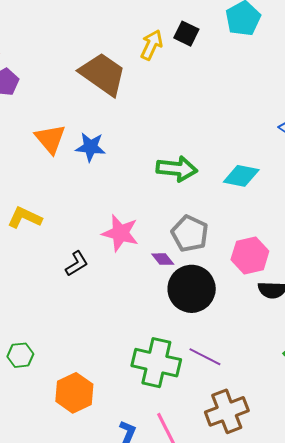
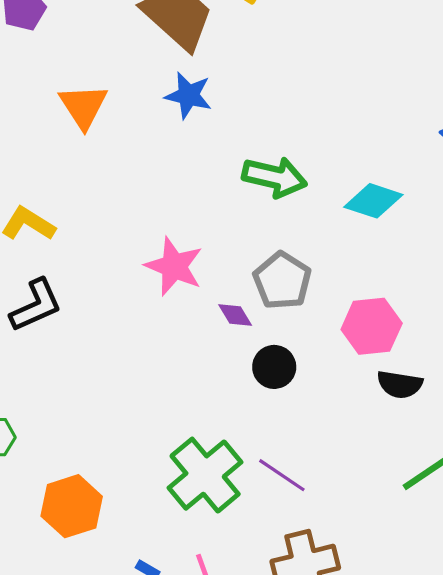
blue star: (91, 147) -> (188, 95), moved
black L-shape: (77, 264) -> (36, 305), moved, size x1.4
black circle: (192, 289) -> (274, 367), size x0.6
green cross: (156, 363) -> (205, 475), turned 30

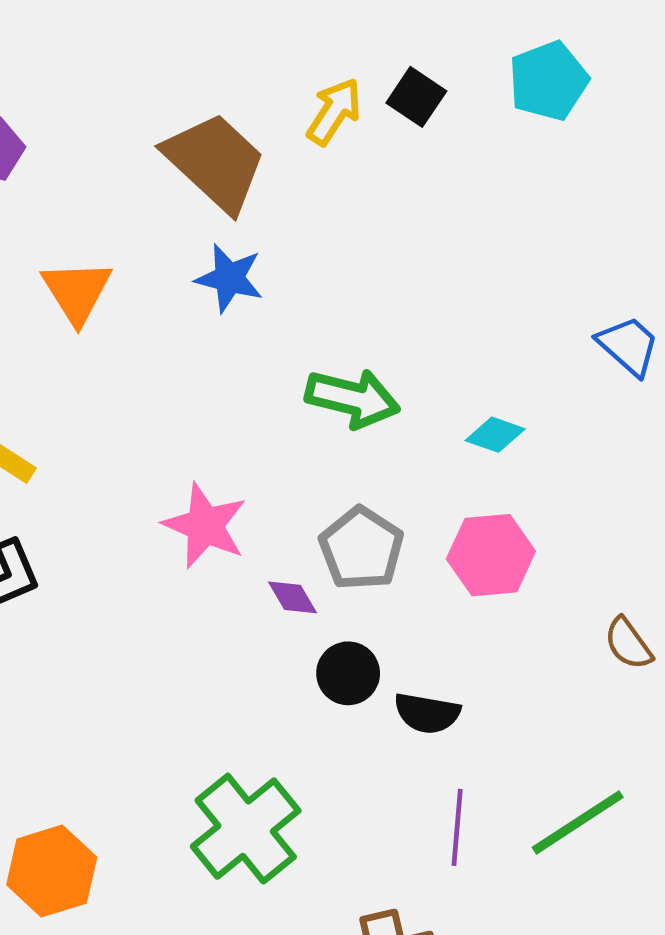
cyan diamond: (373, 201) -> (495, 435), size x0.7
pink hexagon: (372, 326) -> (491, 555), moved
black semicircle: (400, 384) -> (427, 713), moved
purple line: (282, 475) -> (457, 827), moved, turned 60

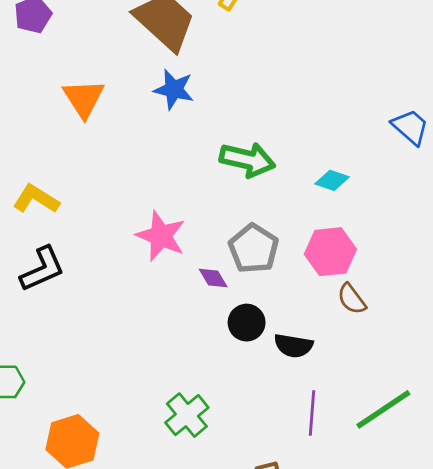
brown semicircle: (628, 644) -> (352, 299), moved
green cross: (246, 829) -> (187, 415), size x0.7

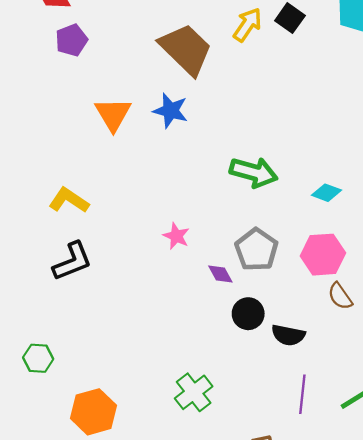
blue star: (174, 89) -> (171, 111), moved
pink star: (161, 236) -> (176, 236), size x0.6

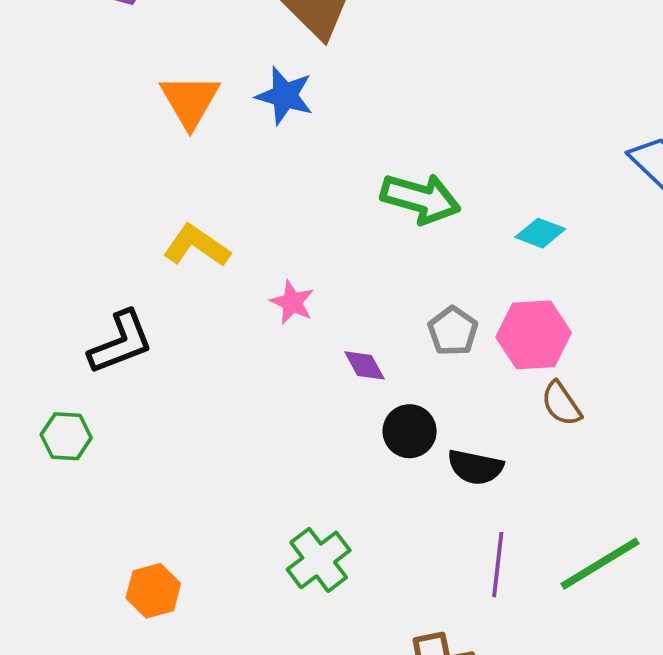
yellow L-shape: (69, 200) -> (197, 246), moved
gray pentagon: (256, 250) -> (453, 331), moved, size x0.7
green hexagon: (38, 358) -> (66, 436), moved
orange hexagon: (93, 412) -> (153, 591), size x0.7

